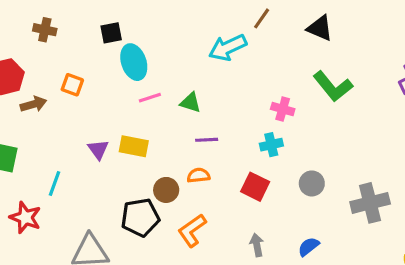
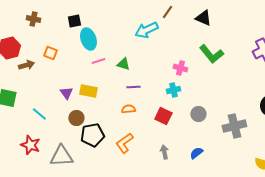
cyan line: (54, 183) -> (39, 114), turned -70
brown circle: (166, 190) -> (76, 118), moved
red star: (25, 217) -> (30, 145), moved

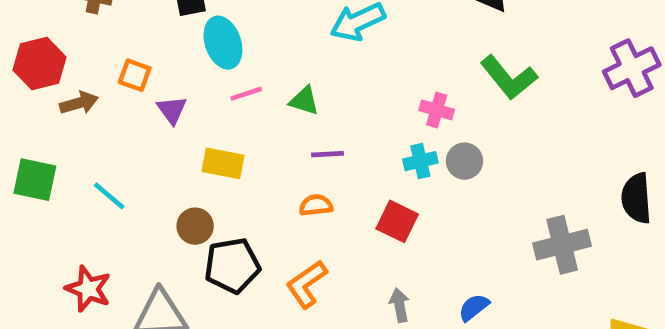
purple triangle: (66, 93) -> (172, 110), moved
cyan line: (39, 114) -> (109, 196), moved
gray circle: (198, 114) -> (465, 161), moved

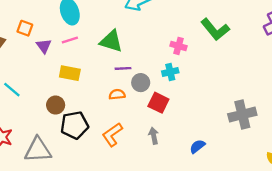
pink line: (246, 94) -> (70, 40), moved
green triangle: (304, 101) -> (111, 41), size x1.5
gray circle: (465, 161) -> (141, 83), moved
gray arrow: (399, 305) -> (154, 136), moved

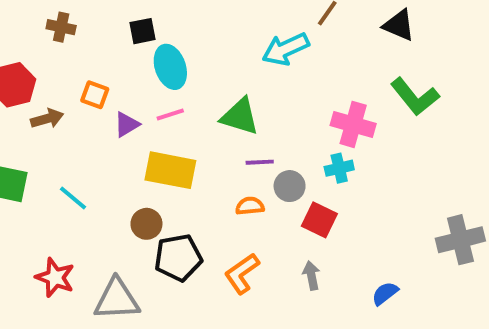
purple triangle: (44, 46) -> (127, 124), turned 35
pink cross: (178, 46) -> (353, 124), size x1.5
yellow rectangle: (70, 73) -> (170, 170), size x1.4

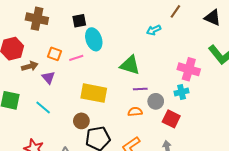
brown cross: (61, 27) -> (37, 19), size x1.5
cyan arrow: (286, 49) -> (154, 30), size x0.6
pink line: (170, 115) -> (76, 58), moved
purple triangle: (127, 124) -> (48, 78), moved, turned -40

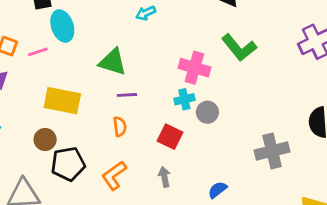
gray circle: (156, 101) -> (207, 112), moved
orange semicircle: (135, 112) -> (120, 127), turned 88

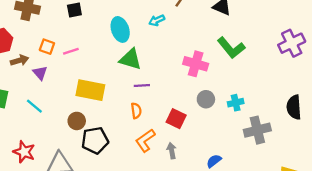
cyan ellipse: (62, 26) -> (120, 29), moved
cyan cross: (184, 99) -> (236, 103), moved
orange L-shape: (114, 175) -> (145, 140), moved

